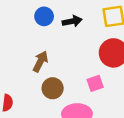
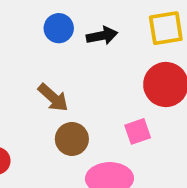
brown arrow: (40, 61) -> (53, 98), turned 105

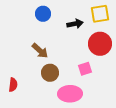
black arrow: (102, 36) -> (75, 24), moved

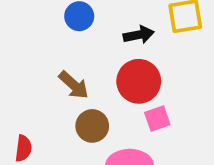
red circle: (100, 44) -> (139, 81), moved

